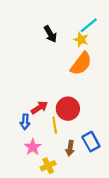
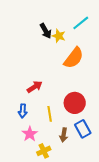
yellow star: (81, 39) -> (59, 36), moved
red arrow: (39, 108) -> (35, 87), moved
red circle: (68, 109) -> (75, 103), moved

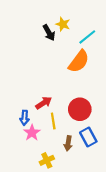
cyan line: (81, 23) -> (87, 37), moved
yellow star: (59, 36) -> (63, 24), moved
red arrow: (35, 87) -> (44, 103), moved
pink star: (30, 134) -> (32, 133), moved

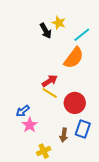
red arrow: (44, 103) -> (50, 81), moved
blue arrow: (24, 118) -> (23, 111), turned 48
yellow line: (53, 121) -> (50, 93), moved, turned -49
blue rectangle: (88, 137) -> (83, 129), turned 48

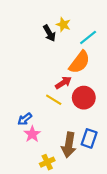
red arrow: (50, 81) -> (63, 83), moved
red circle: (75, 103) -> (84, 98), moved
brown arrow: (64, 135) -> (69, 145), size x1.6

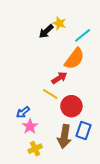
black arrow: (49, 33) -> (46, 31), turned 77
red circle: (84, 98) -> (71, 106), moved
yellow cross: (47, 162) -> (35, 149), moved

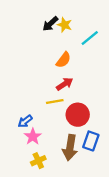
black arrow: (46, 31) -> (50, 24), moved
orange semicircle: (74, 59) -> (63, 60), moved, size x0.7
yellow line: (50, 94) -> (55, 102), turned -42

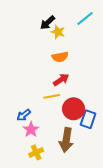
yellow star: (65, 25) -> (58, 32), moved
cyan line: (90, 38) -> (85, 18), moved
orange semicircle: (63, 60) -> (60, 57), turned 42
blue rectangle: (91, 141) -> (88, 119), moved

